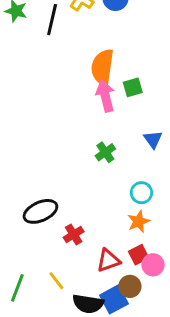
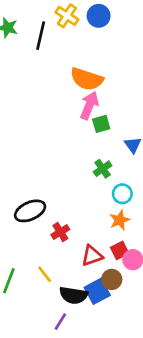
orange semicircle: (103, 67) -> (87, 79), turned -80
green square: (133, 87) -> (101, 124), moved
pink arrow: (105, 96) -> (89, 105), turned 36
green cross: (105, 152) -> (103, 169), moved

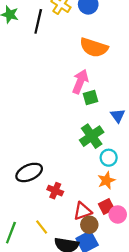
orange semicircle: (87, 79) -> (94, 47), moved
green cross: (103, 169) -> (92, 136), size x1.5
red cross: (60, 232) -> (55, 191), turned -35
brown circle: (112, 279) -> (89, 225), moved

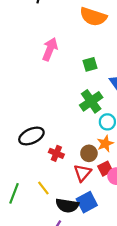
pink arrow: (80, 82) -> (50, 49), moved
red triangle: (83, 211) -> (82, 173), turned -30
brown circle: (89, 225) -> (89, 153), moved

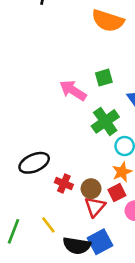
pink arrow: (50, 49) -> (73, 90), moved, turned -80
brown circle: (89, 153) -> (91, 189), moved
red square: (105, 169) -> (117, 193), moved

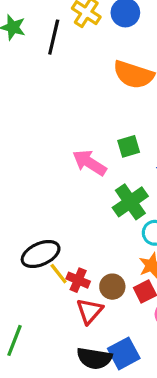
red triangle: (95, 207) -> (90, 311), moved
yellow line: (48, 225) -> (59, 274), moved

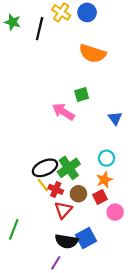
green square: (129, 146) -> (82, 94), moved
green cross: (130, 202) -> (69, 168), moved
black ellipse: (41, 254) -> (45, 168), moved

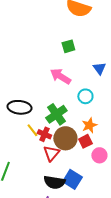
pink arrow: (63, 112) -> (60, 76), moved
cyan circle: (106, 158) -> (85, 96), moved
black ellipse: (45, 168) -> (19, 107), moved, turned 30
brown circle: (78, 194) -> (65, 138), size x1.5
blue square: (86, 238) -> (72, 179), turned -30

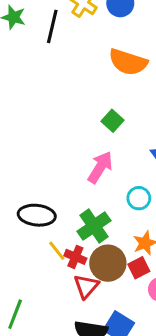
green square: (68, 46) -> (113, 121), turned -32
pink arrow: (60, 76) -> (100, 167), turned 90

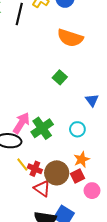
pink arrow: (100, 167) -> (21, 123), moved
green cross: (94, 226) -> (42, 128), moved
red triangle: (86, 286) -> (42, 188), turned -36

